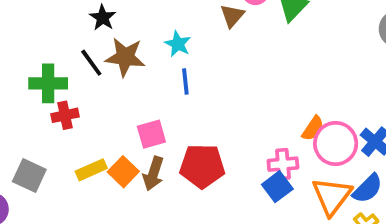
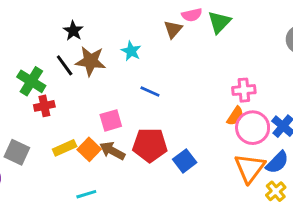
blue line: (185, 81) -> (150, 91), moved, turned -60
green cross: (48, 83) -> (31, 81), turned 32
pink cross: (283, 164) -> (244, 90), moved
brown arrow: (153, 174) -> (112, 151), turned 100
blue square: (277, 187) -> (185, 161), moved

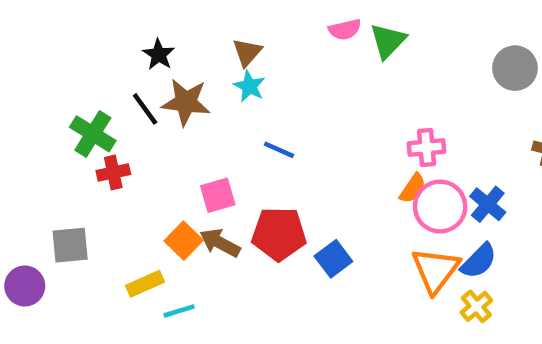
brown triangle: (173, 29) -> (247, 52), moved
yellow rectangle: (65, 148) -> (145, 284), moved
gray square: (17, 152) -> (70, 245), turned -30

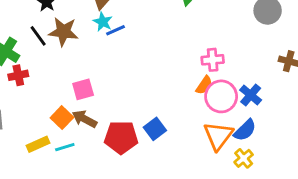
blue line: (279, 150) -> (115, 30), moved, turned -48
red pentagon: (279, 234) -> (121, 137), moved
cyan line: (179, 311) -> (65, 147), moved

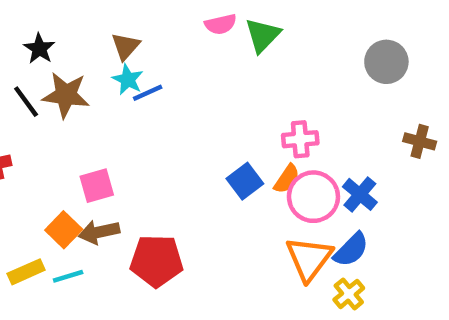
brown arrow: (84, 119) -> (99, 232), turned -40
blue square: (155, 129) -> (245, 181), moved

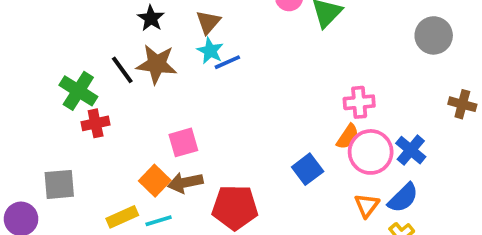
black star: (39, 49) -> (151, 18), moved
blue square: (245, 181) -> (308, 169), moved
orange triangle: (309, 259) -> (367, 205), size x0.6

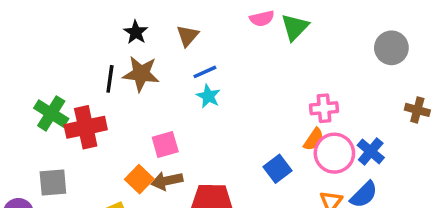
cyan star: (210, 51) -> (208, 96), moved
black line: (122, 70) -> (110, 79), turned 44
green cross: (78, 91) -> (51, 113), moved
red cross: (96, 123) -> (86, 127), size x1.6

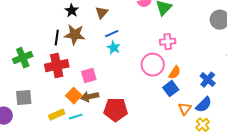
pink cross: (324, 108) -> (168, 42), moved
green cross: (51, 113) -> (23, 58), turned 36
red cross: (86, 127) -> (57, 66), moved
pink circle: (334, 153) -> (153, 65), moved
blue square: (277, 169) -> (171, 89), moved

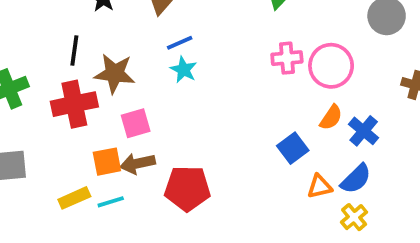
brown star: (75, 35) -> (115, 73), moved
pink circle: (153, 65) -> (331, 66), moved
orange semicircle: (175, 73) -> (331, 117), moved
orange square: (74, 96) -> (107, 162), turned 35
orange triangle: (185, 109) -> (320, 186), turned 40

